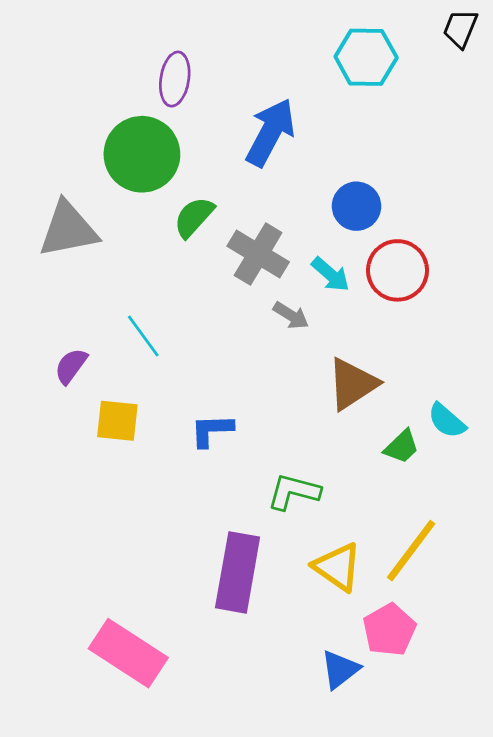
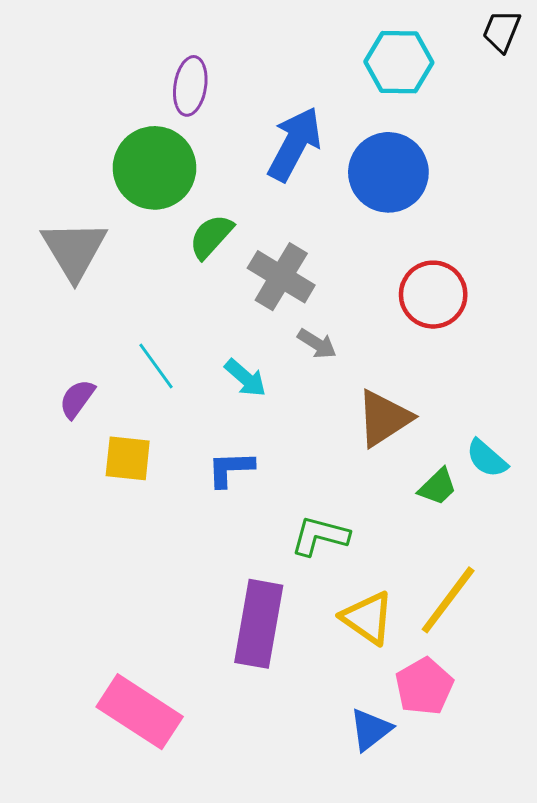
blue circle: (356, 206) -> (388, 172), moved, size x1.5
gray triangle: (68, 229) -> (74, 250), turned -50
cyan arrow: (331, 274) -> (245, 378), moved

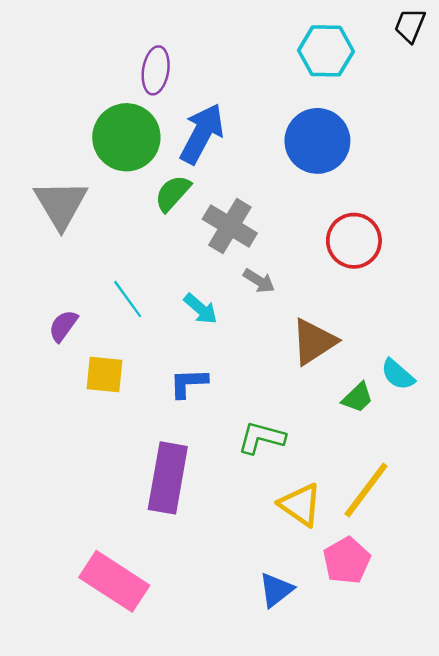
blue arrow: (295, 144) -> (202, 134), moved
purple rectangle: (259, 624) -> (168, 478), moved
blue triangle: (371, 730) -> (276, 590), moved

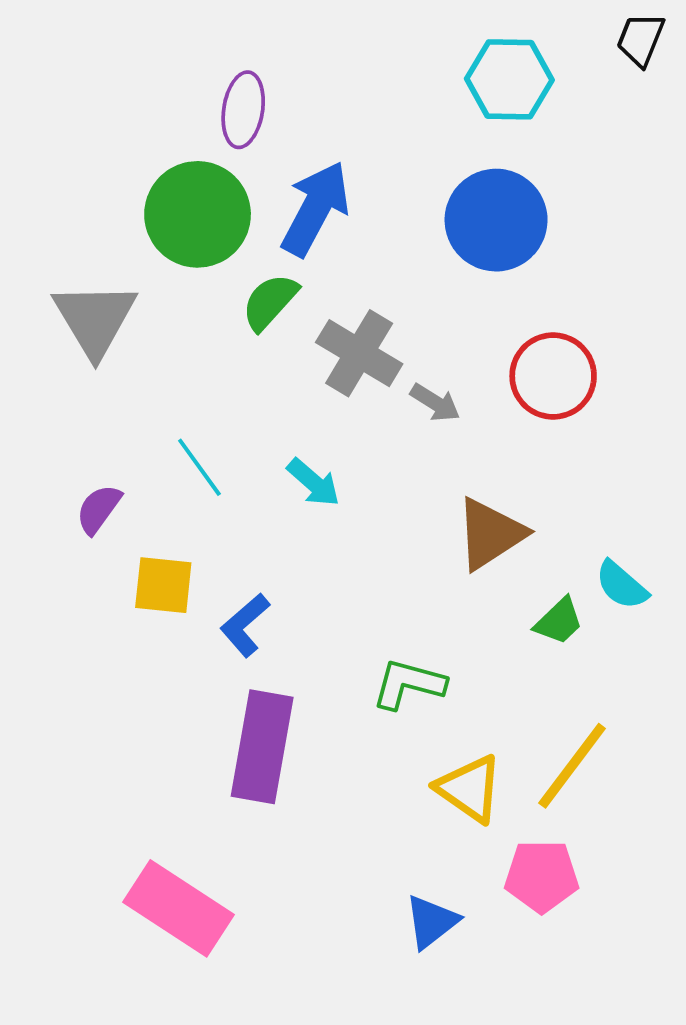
gray arrow: (259, 281) -> (435, 403), moved
blue L-shape: (188, 383) -> (245, 625), moved, turned -39
pink pentagon: (347, 561) -> (542, 876), turned 30

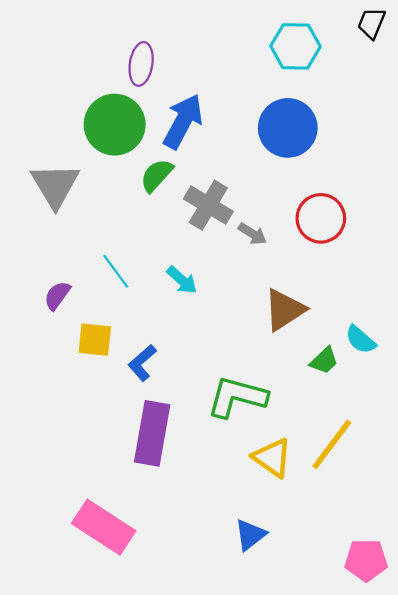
green L-shape: (409, 684) -> (237, 397), size x1.4
pink pentagon: (542, 876) -> (366, 560), moved

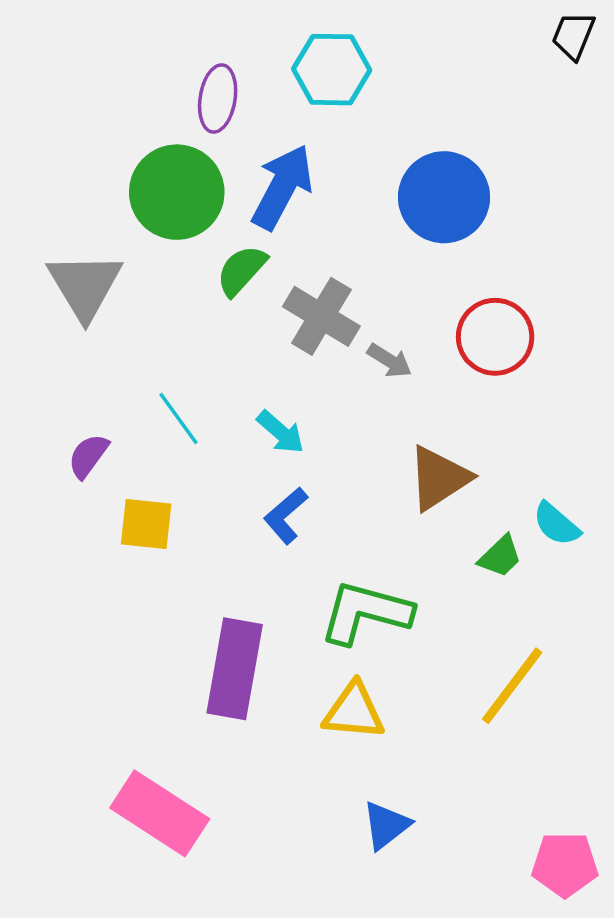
cyan hexagon: (295, 46) -> (332, 70), moved
blue L-shape: (142, 363) -> (286, 516), moved
yellow triangle: (272, 458) -> (354, 711), moved, turned -30

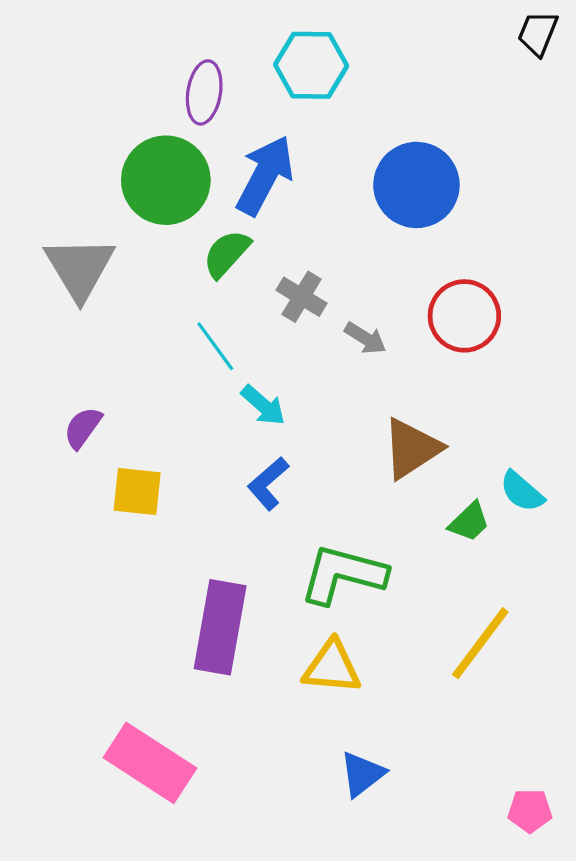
gray cross: (321, 316) -> (302, 297), size x0.7
cyan line: (178, 419) -> (215, 346), moved
pink pentagon: (565, 864) -> (530, 811), size x0.7

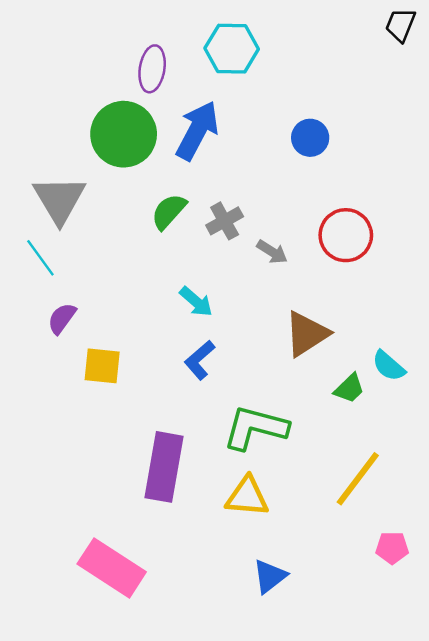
blue circle: (416, 185) -> (310, 138), size x0.6
green semicircle: (227, 254) -> (169, 211), moved
gray cross: (302, 297) -> (225, 221), turned 30
cyan line: (215, 346) -> (40, 258), moved
pink pentagon: (530, 811) -> (392, 548), moved

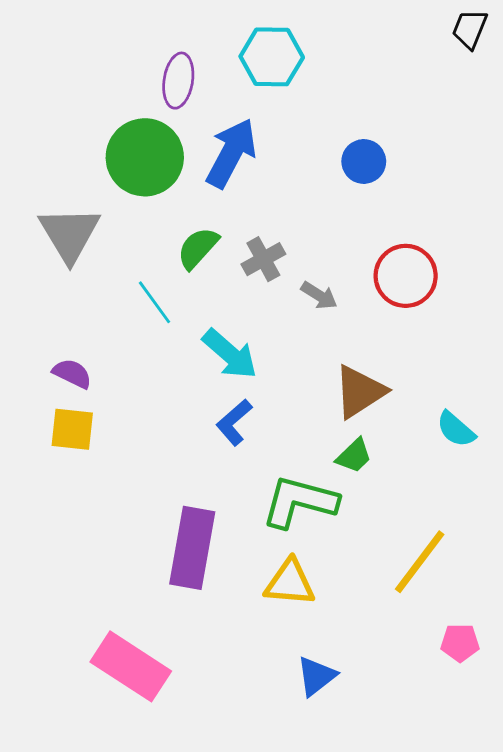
cyan line: (40, 258) -> (155, 302), moved
cyan arrow: (196, 302) -> (230, 354), size x1.4
purple semicircle: (62, 318) -> (72, 374), turned 80
yellow square: (102, 366) -> (72, 429), moved
green trapezoid: (349, 388) -> (354, 456), moved

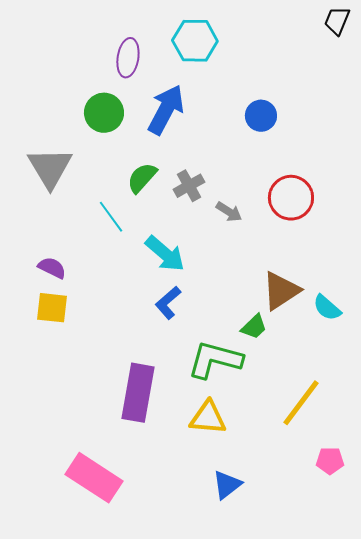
green circle: (145, 157) -> (104, 113), size x0.7
brown triangle: (360, 392) -> (281, 291), moved

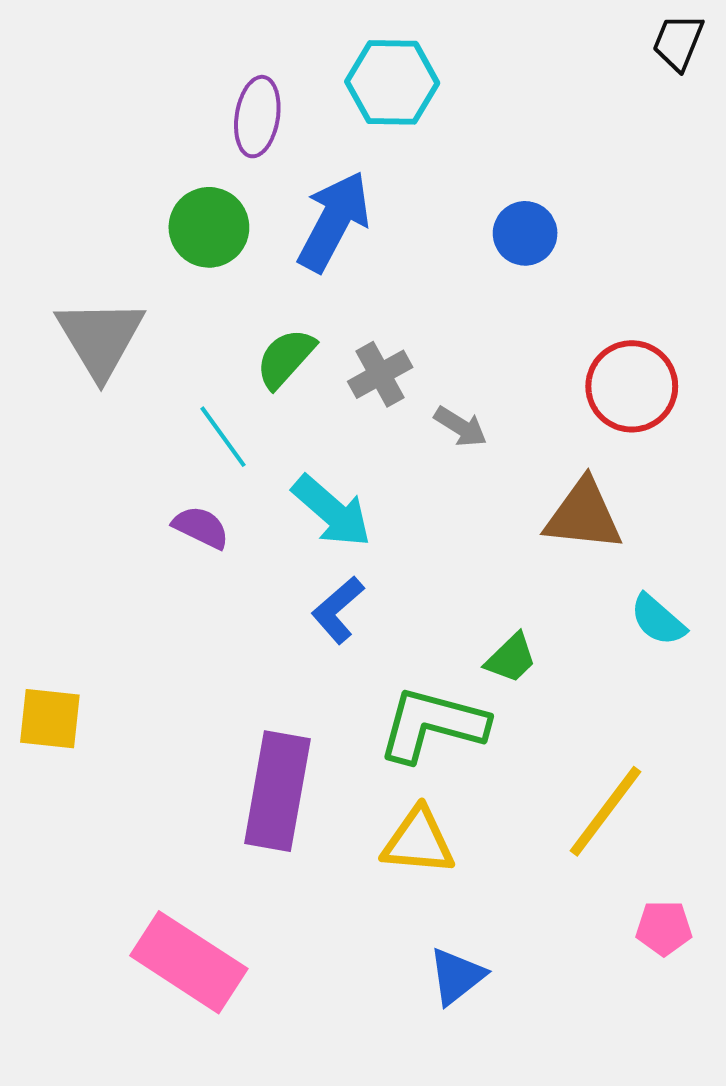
red circle: (291, 198) -> (632, 386), moved
purple semicircle: (52, 268) -> (201, 527), moved
brown triangle: (281, 291) -> (583, 515), moved, turned 39
yellow square: (52, 308) -> (50, 719), moved

